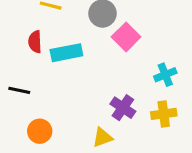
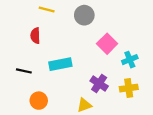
pink square: (126, 37) -> (107, 44), moved
cyan rectangle: (66, 53) -> (60, 64), moved

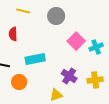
cyan cross: (130, 60) -> (96, 47), moved
orange circle: (39, 101) -> (19, 82), moved

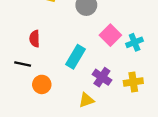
red semicircle: (13, 34) -> (35, 39), moved
cyan rectangle: (35, 59) -> (75, 57), moved, turned -48

